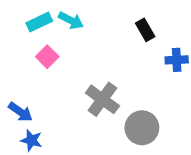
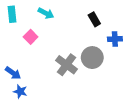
cyan rectangle: (39, 22) -> (12, 14), moved, turned -70
gray circle: (142, 128) -> (92, 58), moved

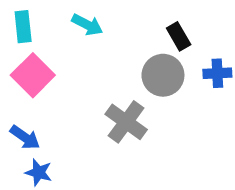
pink square: (31, 37) -> (33, 75), moved, size x1.5
gray circle: (92, 58) -> (163, 75), moved

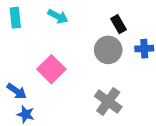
pink square: (33, 75) -> (51, 69), moved
gray cross: (126, 122) -> (108, 101), moved

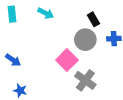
pink square: (51, 69) -> (67, 60), moved
blue arrow: (17, 91) -> (13, 60), moved

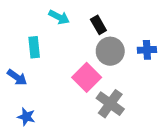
cyan rectangle: (12, 14) -> (34, 47), moved
black rectangle: (93, 19) -> (98, 25), moved

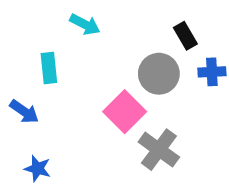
black rectangle: (98, 25) -> (185, 36), moved

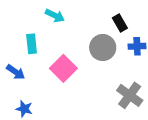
pink square: (125, 112) -> (63, 68), moved
gray cross: (159, 150) -> (130, 95), moved

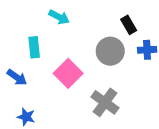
gray cross: (130, 95) -> (105, 102), moved

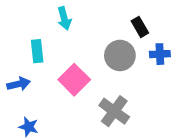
cyan arrow: (59, 17) -> (64, 18), turned 48
blue arrow: (17, 77) -> (19, 84), turned -48

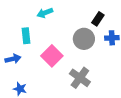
cyan arrow: (64, 18) -> (45, 13), turned 84
black rectangle: (140, 27) -> (98, 19), turned 64

